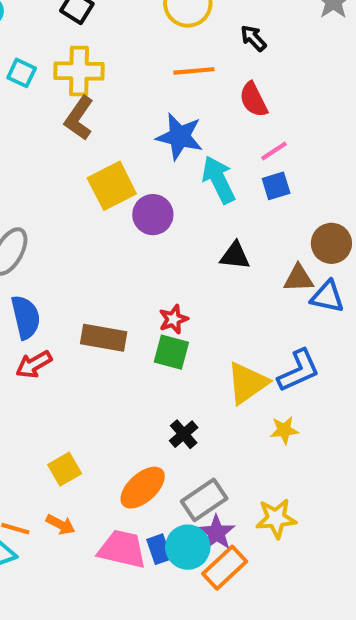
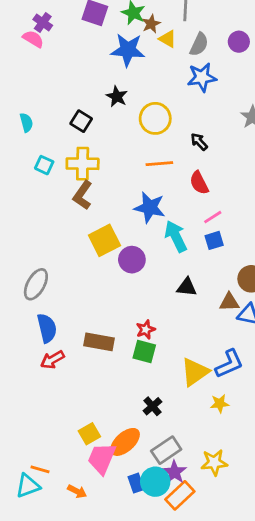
yellow square: (65, 469) -> (89, 434), moved
orange arrow: (61, 525) -> (77, 491), moved
pink trapezoid: (122, 549) -> (102, 458), moved, turned -80

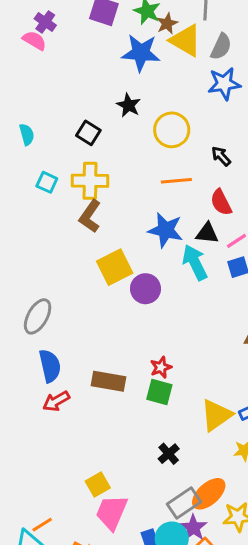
yellow triangle: (168, 39) -> (186, 40), size x1.6
black triangle: (187, 287) -> (207, 233), moved
orange ellipse: (125, 442) -> (209, 494), moved
orange line: (40, 469) -> (42, 525), turned -48

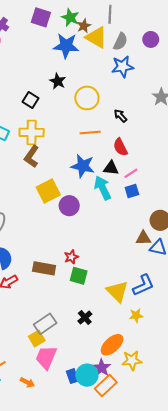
red star: (161, 367) -> (71, 257), moved
yellow triangle: (216, 415) -> (117, 291), turned -40
gray rectangle: (184, 503) -> (45, 324), moved

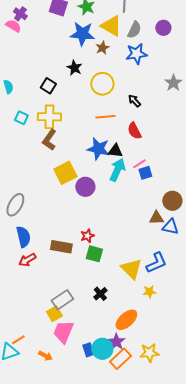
brown star: (84, 26) -> (102, 48), moved
black triangle: (111, 168) -> (115, 151), moved
pink line: (131, 173) -> (139, 164), moved
cyan arrow: (103, 188) -> (117, 170), turned 50
yellow star: (132, 360) -> (149, 353), moved

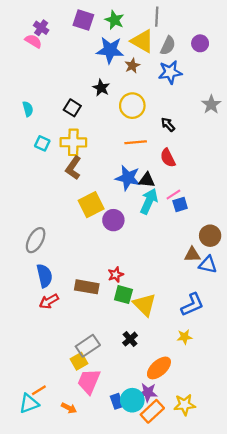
yellow triangle: (131, 269) -> (145, 305), moved
purple star: (116, 342) -> (148, 392), turned -30

